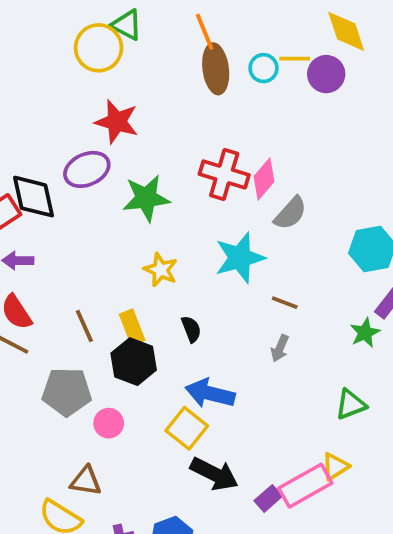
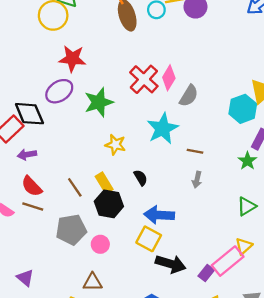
red cross: (224, 174) -> (144, 79), turned 36

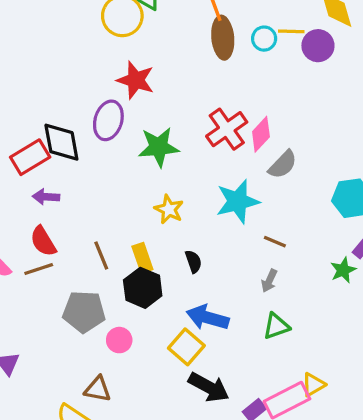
purple ellipse: (59, 91) -> (108, 120), turned -52
brown line: (33, 206) -> (39, 269), turned -48
green triangle: (247, 206) -> (276, 326), moved

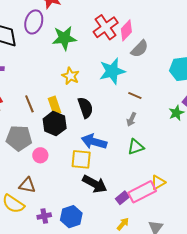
black semicircle: (193, 261) -> (85, 108), size x1.5
yellow square: (186, 347) -> (81, 159), turned -35

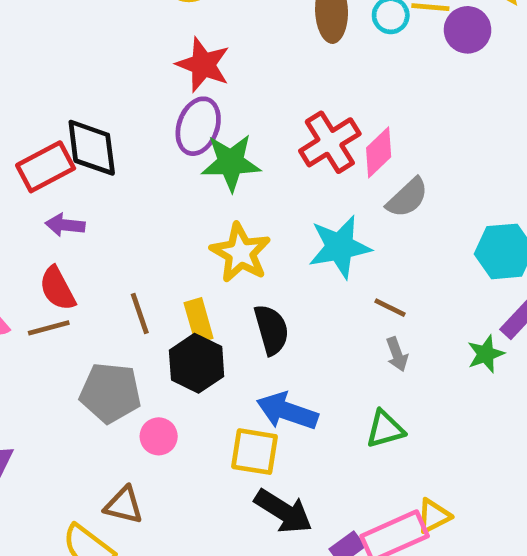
purple ellipse: (34, 22) -> (198, 126), moved
yellow star: (71, 76) -> (240, 253), size x1.4
gray arrow: (131, 119) -> (397, 354), moved, turned -48

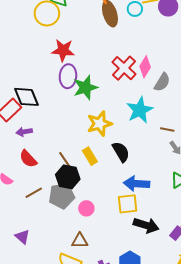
yellow star: (240, 253) -> (100, 124), turned -30
brown line: (49, 328) -> (34, 193), moved
black hexagon: (197, 363) -> (68, 177), moved

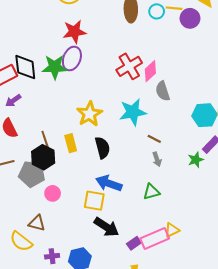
red star: (63, 50) -> (74, 32), turned -30
gray semicircle: (162, 82) -> (163, 91), turned 114
green star: (85, 88) -> (55, 67), moved
yellow star: (100, 124) -> (89, 114), turned -30
purple arrow: (24, 132) -> (13, 101), turned -42

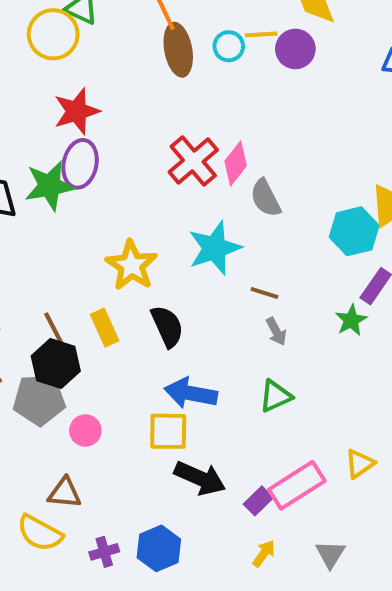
yellow triangle: (172, 230) -> (360, 464), moved

